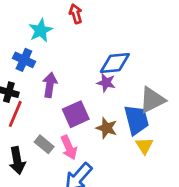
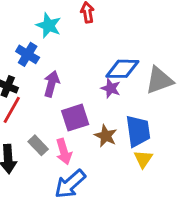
cyan star: (41, 30) -> (49, 25), turned -30
gray triangle: (152, 100) -> (159, 80), moved

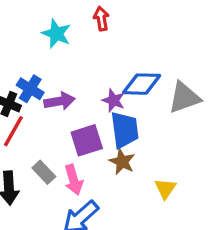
blue cross: (28, 54) -> (30, 89), moved
purple arrow: (51, 84) -> (60, 101), turned 65
purple star: (111, 88) -> (113, 100), moved
blue trapezoid: (138, 131) -> (125, 130), moved

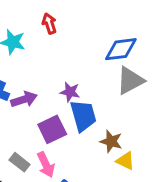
blue diamond: (142, 84) -> (121, 49), moved
brown star: (122, 162) -> (111, 141), moved
yellow triangle: (165, 189) -> (126, 161), turned -30

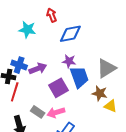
blue diamond: (121, 49) -> (70, 34), moved
gray triangle: (130, 81) -> (106, 68), moved
pink arrow: (46, 165) -> (56, 112), turned 102

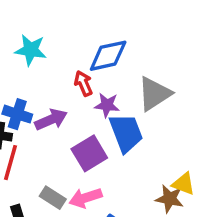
red arrow: (52, 15) -> (83, 83), moved
gray triangle: (106, 68) -> (154, 94), moved
brown star: (100, 93) -> (170, 199), moved

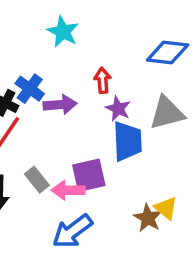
blue diamond: (108, 56) -> (168, 53), moved
purple square: (89, 153) -> (89, 175), moved

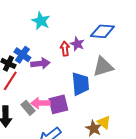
purple star: (118, 109) -> (77, 44), moved
pink arrow: (68, 190) -> (40, 103), moved

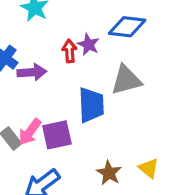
pink arrow: (40, 103) -> (30, 132), turned -54
yellow triangle: (104, 122) -> (149, 168), moved

